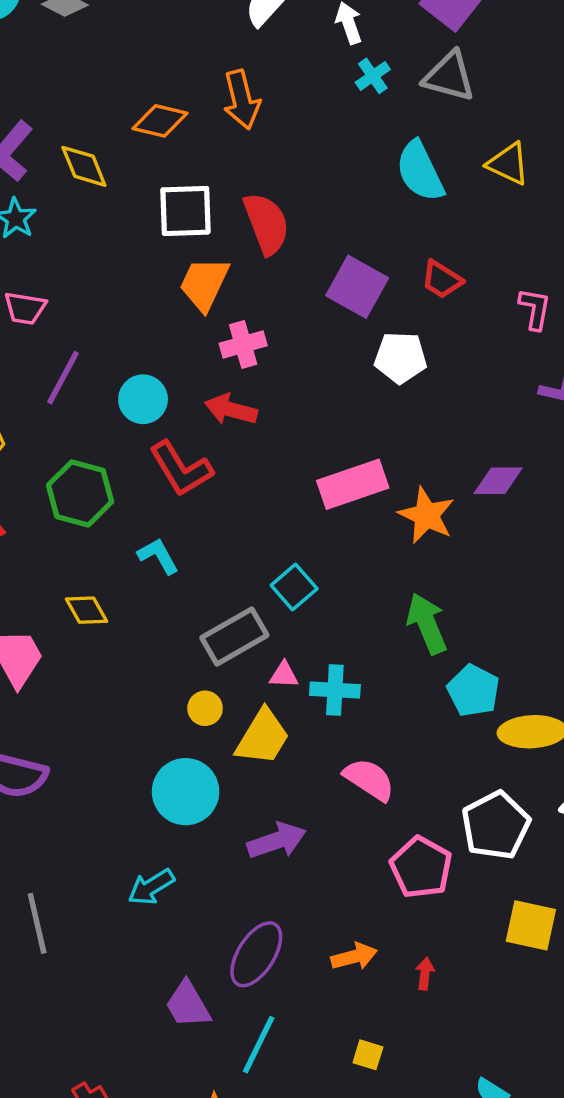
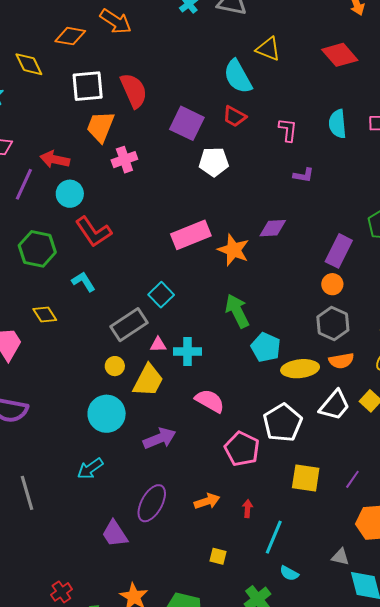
orange arrow: (242, 100) -> (116, 21), turned -40
cyan semicircle: (420, 171) -> (238, 77), moved
red arrow: (231, 409) -> (55, 160), moved
cyan line: (259, 1045) -> (274, 537), moved

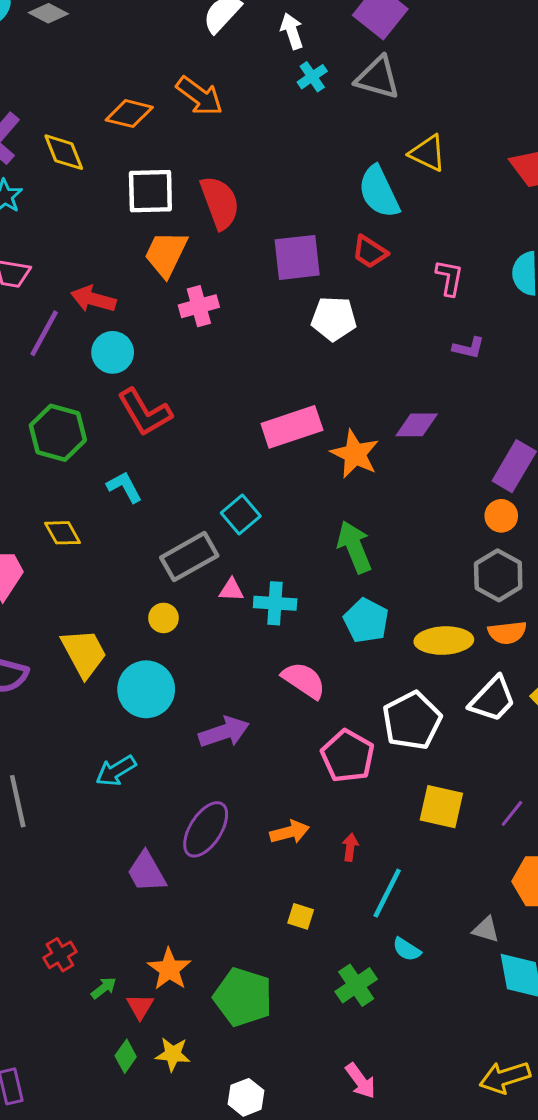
purple square: (187, 123) -> (297, 257), turned -36
cyan pentagon: (266, 347) -> (366, 621), moved
yellow trapezoid: (148, 380) -> (84, 653), moved, turned -60

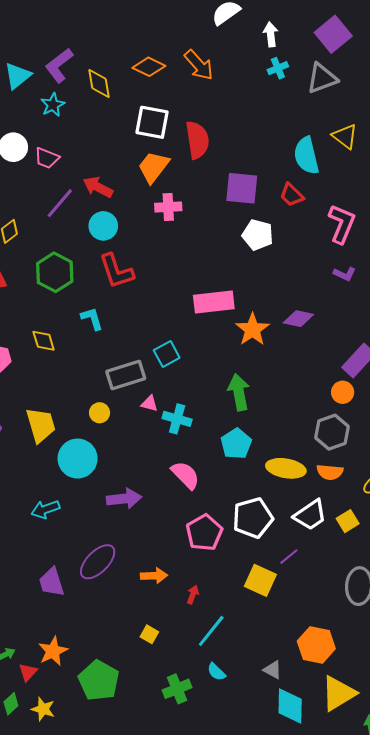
gray triangle: (378, 78) -> (322, 78), turned -48
pink L-shape: (449, 278) -> (342, 224), size x1.5
purple line: (512, 813) -> (289, 557), moved

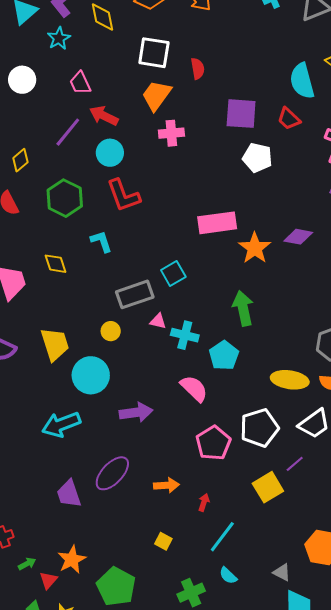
red semicircle: (197, 140) -> (198, 69), size x0.6
pink trapezoid: (47, 158) -> (80, 83), moved, turned 45
cyan pentagon: (236, 444) -> (224, 355), moved
cyan arrow: (45, 509) -> (61, 424), size x1.4
yellow square: (260, 580) -> (268, 487), turned 36

